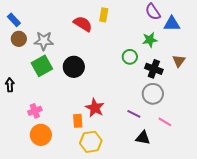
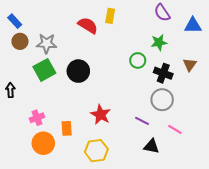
blue triangle: (172, 24) -> (193, 25), moved
orange rectangle: (78, 121) -> (67, 128), moved

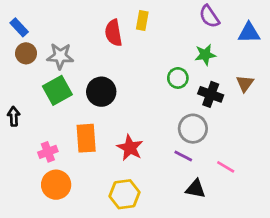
red semicircle: (88, 25) -> (114, 33), turned -132
gray circle: (162, 100) -> (193, 129), moved
orange rectangle: (67, 128) -> (86, 138), moved, size x1.5

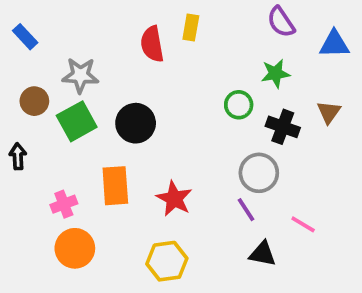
brown circle: (26, 53) -> (34, 101), moved
purple line: (183, 156) -> (246, 210), turned 30

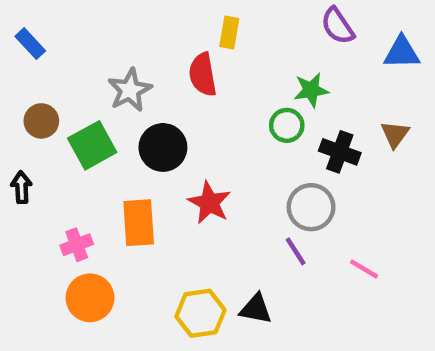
red semicircle: (152, 44) -> (203, 75), moved
green star: (275, 73) -> (311, 90), moved
gray star: (80, 75) -> (130, 90), moved, turned -30
red star: (174, 199) -> (209, 203), moved
black triangle: (263, 254) -> (256, 309), moved

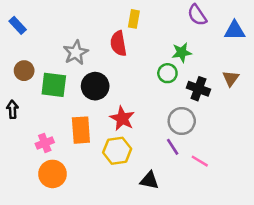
green square: (92, 145) -> (54, 85), turned 36
pink line: (364, 269) -> (200, 161), moved
yellow hexagon: (201, 313) -> (117, 151), moved

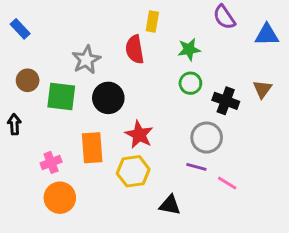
green star: (182, 53) -> (189, 49), moved
purple line: (173, 147) -> (196, 167), turned -42

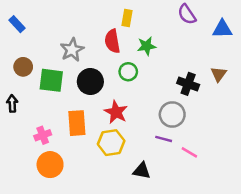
green star: (189, 49) -> (147, 46), moved
green circle: (190, 83) -> (128, 72), moved

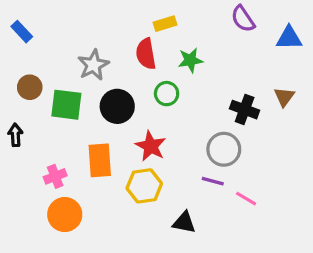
yellow rectangle: (127, 18) -> (165, 24), turned 63

